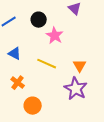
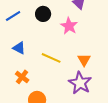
pink star: (55, 36) -> (69, 26), moved

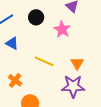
blue triangle: (19, 48) -> (12, 43), moved
purple star: (80, 83) -> (73, 86), turned -30

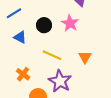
black circle: (36, 17) -> (44, 25), moved
purple star: (73, 86) -> (60, 81), moved, turned 30

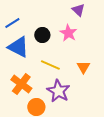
blue triangle: (20, 37) -> (18, 47), size x1.6
orange cross: (23, 74) -> (21, 84), size x1.5

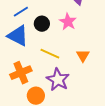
blue line: (12, 23) -> (21, 12), moved
orange cross: (21, 84) -> (21, 73), turned 30

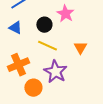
black circle: (42, 24) -> (44, 25), moved
blue triangle: (18, 36) -> (15, 28), size x0.6

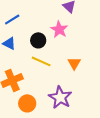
purple star: (55, 72) -> (60, 97), moved

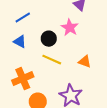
orange triangle: (74, 63) -> (85, 62), turned -40

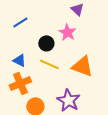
blue triangle: (20, 42) -> (19, 60), moved
orange triangle: (85, 62) -> (82, 66), size x1.6

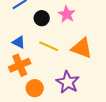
black circle: (46, 43) -> (42, 18), moved

